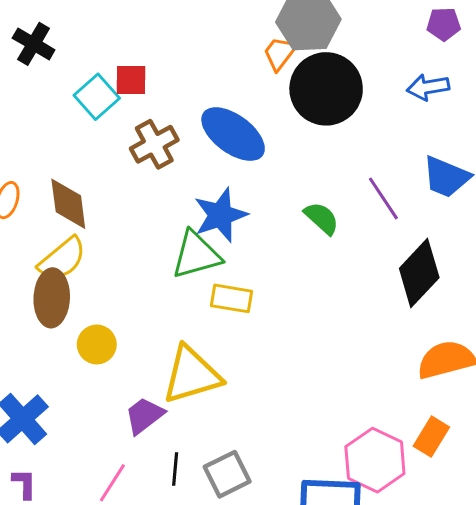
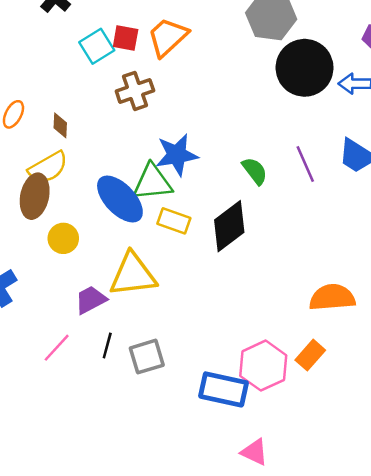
orange trapezoid: (280, 53) -> (168, 37), moved, size x1.5
black circle: (326, 89) -> (305, 68), moved
blue ellipse: (233, 134) -> (120, 199), moved
brown diamond: (68, 204) -> (60, 125), size x0.6
black diamond: (419, 273) -> (229, 226), moved

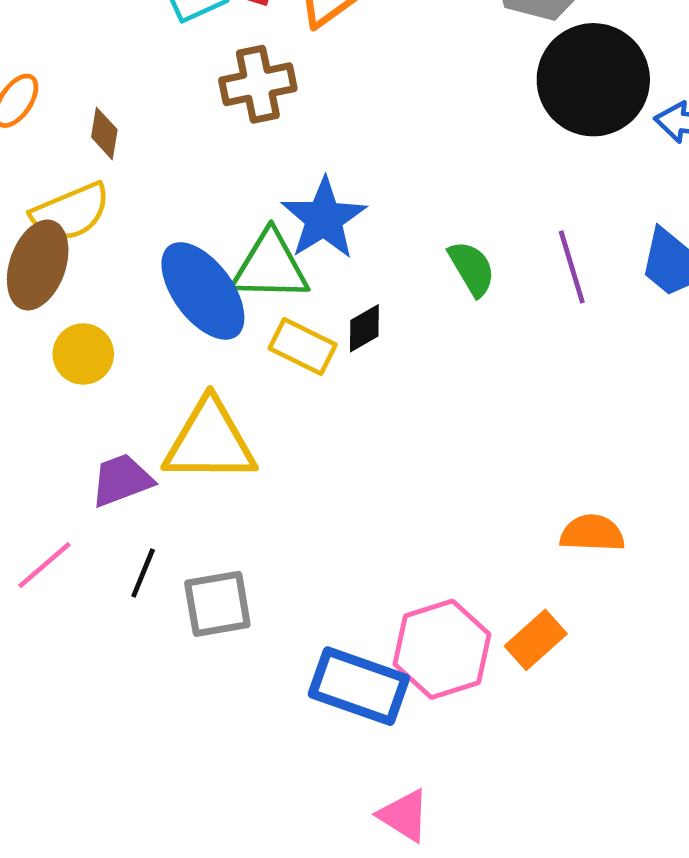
blue star: (177, 155) -> (324, 219), turned -30
black diamond: (229, 226) -> (364, 328), moved, size x0.5
orange semicircle: (332, 297) -> (592, 533), size x0.7

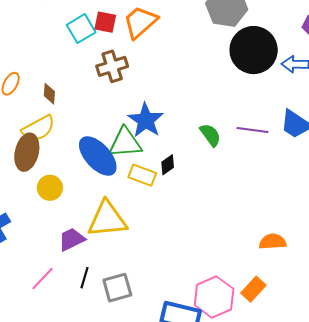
purple line: (572, 267) -> (252, 130), turned -60

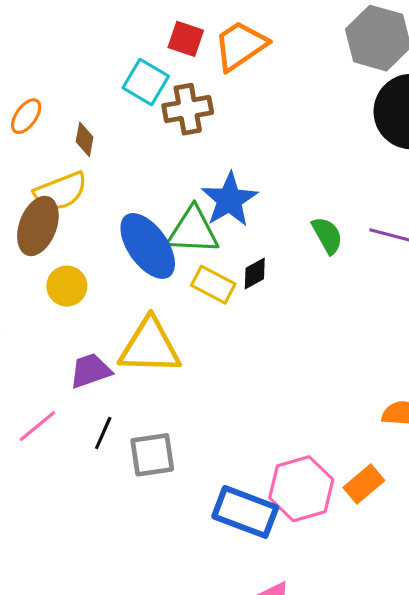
cyan square: (81, 29) -> (146, 82), moved, turned -36

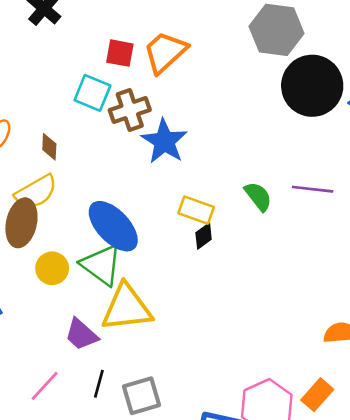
blue star: (229, 200) -> (164, 141), moved
green triangle: (193, 231) -> (101, 265), moved, turned 42
yellow rectangle: (213, 285) -> (196, 210), moved
purple trapezoid: (90, 371) -> (81, 334), turned -111

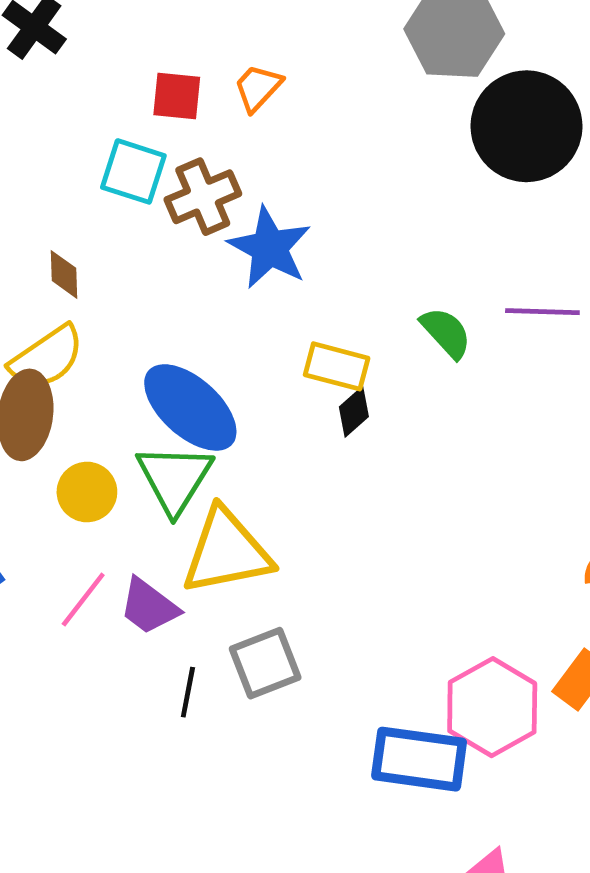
orange trapezoid: (165, 52) -> (258, 88), size x0.6
green triangle: (101, 265) -> (175, 479), turned 30
pink line: (45, 386) -> (83, 600), moved
gray square: (141, 396) -> (265, 663), moved

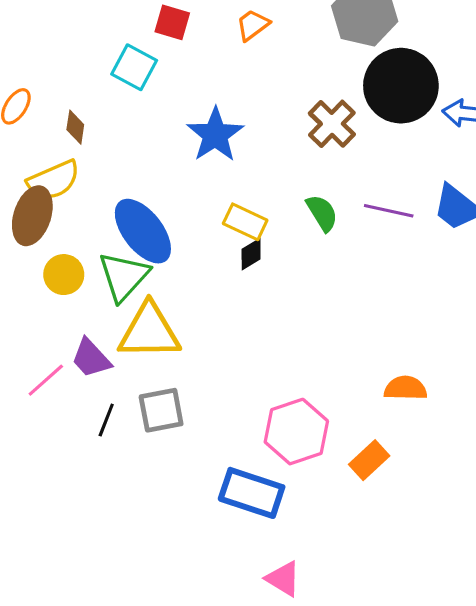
orange trapezoid: (258, 88) -> (253, 25), moved
brown cross: (203, 197) -> (332, 124), moved, turned -33
pink line: (83, 600) -> (46, 380), moved
pink hexagon: (492, 707) -> (296, 432), moved

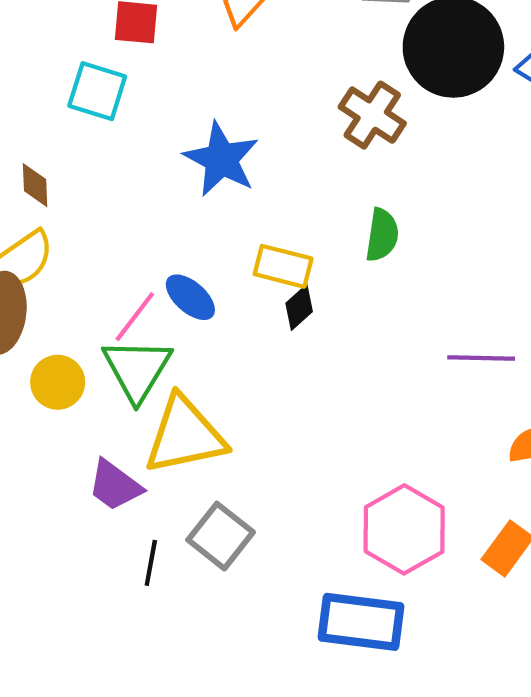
purple line: (389, 211) -> (481, 358), moved
green semicircle: (322, 213) -> (382, 235), turned 51
blue ellipse: (143, 231) -> (190, 297), moved, size x0.6
pink line: (46, 380) -> (135, 317), moved
gray square: (161, 410) -> (221, 536), turned -30

